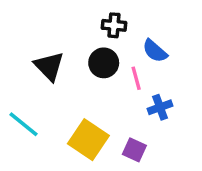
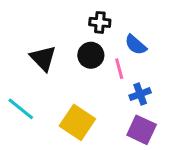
purple square: (134, 150) -> (142, 130), moved, size x1.4

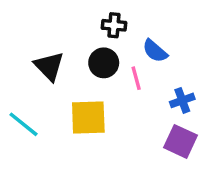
blue cross: (140, 94) -> (182, 100), moved
yellow square: (77, 122) -> (88, 117), moved, turned -36
purple square: (142, 130) -> (181, 141), moved

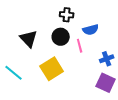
blue semicircle: (155, 51) -> (91, 30), turned -56
yellow square: (88, 117) -> (52, 69), turned -30

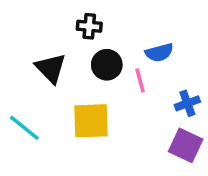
black cross: (67, 15) -> (89, 26), moved
yellow square: (52, 69) -> (91, 121), turned 30

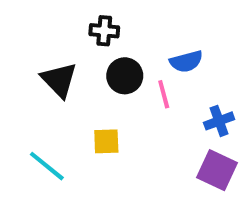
yellow square: (91, 121) -> (106, 141), size x0.6
cyan line: (24, 128) -> (47, 166), moved

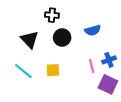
pink line: (164, 94) -> (92, 66), moved
cyan line: (47, 166) -> (23, 71), moved

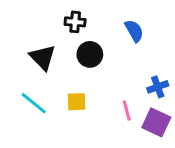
blue semicircle: (93, 30) -> (134, 31), moved, turned -105
pink line: (92, 66) -> (127, 111), moved

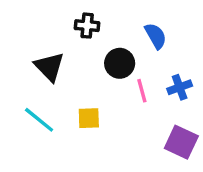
black circle: (90, 54) -> (120, 63), moved
blue cross: (158, 87) -> (180, 87), moved
pink line: (127, 111) -> (142, 91), moved

